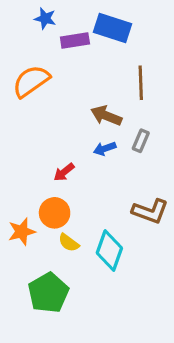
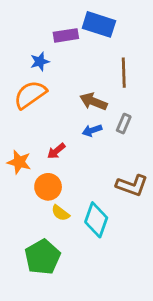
blue star: (45, 19) -> (40, 62), moved, turned -30
orange semicircle: (31, 81) -> (30, 95), moved
orange star: (22, 232) -> (19, 162), moved, turned 30

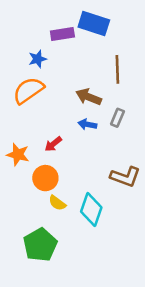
blue arrow: (92, 130) -> (87, 124), turned 30

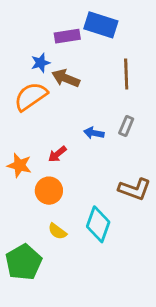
brown arrow: (89, 97) -> (66, 78), moved
yellow semicircle: (57, 203) -> (57, 231), moved
green pentagon: (40, 245) -> (24, 262), moved

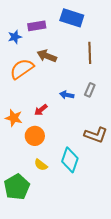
purple rectangle: (67, 36) -> (37, 26), moved
blue star: (41, 63) -> (15, 37), moved

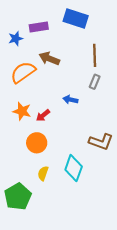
gray rectangle: (90, 90) -> (95, 82), moved
orange star: (14, 118) -> (22, 111), moved
yellow semicircle: (41, 165) -> (43, 173), turned 72

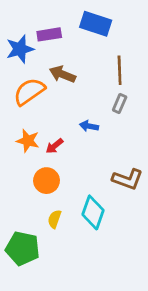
blue star: (16, 39) -> (20, 49), size x1.5
green pentagon: (18, 196) -> (23, 248), turned -30

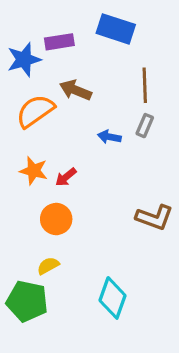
blue arrow: (89, 126) -> (109, 137), moved
cyan diamond: (93, 212) -> (113, 298), moved
yellow semicircle: (54, 219) -> (48, 266), moved, turned 42

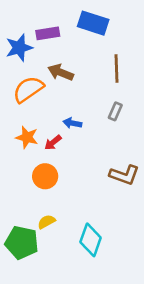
gray rectangle: (145, 126) -> (115, 111), moved
blue arrow: (109, 137) -> (72, 123), moved
yellow semicircle: (48, 266) -> (46, 222), moved

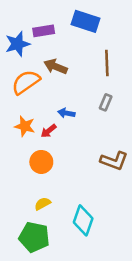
green pentagon: (22, 242) -> (34, 237), moved

